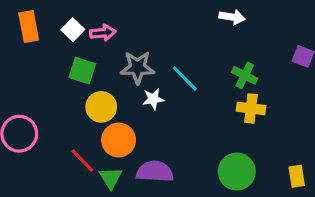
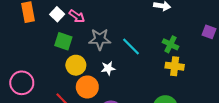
pink arrow: (103, 33) -> (77, 16), turned 42
white star: (153, 99) -> (108, 68), moved

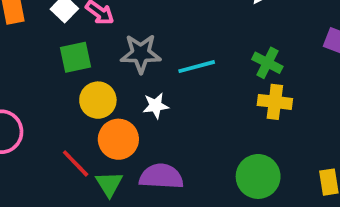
green square: (63, 41) -> (76, 57), turned -30
cyan line: (131, 46) -> (197, 67), turned -60

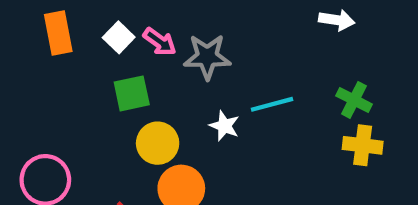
gray star: (141, 54) -> (207, 57), moved
white star: (156, 106) -> (224, 126), moved, turned 30

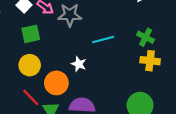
white star: (224, 126) -> (79, 64), moved
yellow circle: (158, 143) -> (30, 65), moved

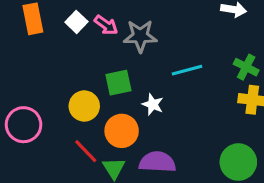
green square: (31, 34) -> (118, 83), moved

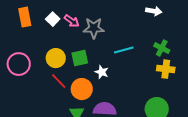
yellow circle: (84, 106) -> (56, 58), moved
pink circle: (24, 125) -> (19, 64), moved
red line: (86, 151) -> (59, 81), moved

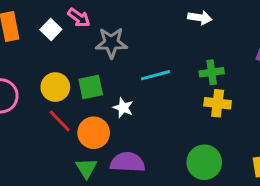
pink arrow: (72, 21) -> (79, 18), moved
green cross: (162, 48) -> (212, 72), turned -35

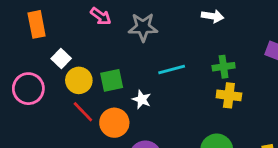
white square: (51, 30) -> (61, 59), moved
gray star: (111, 43) -> (143, 27), moved

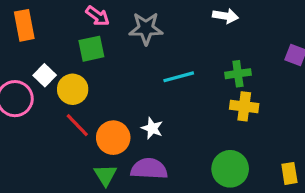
white square: (61, 59) -> (45, 75), moved
green square: (112, 80) -> (91, 49), moved
white star: (142, 99) -> (152, 128), moved

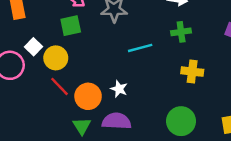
green cross: (238, 74) -> (181, 32), moved

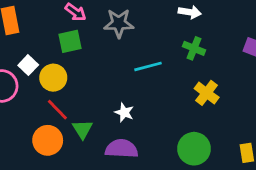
green cross: (181, 32) -> (194, 48), turned 30
yellow cross: (192, 72) -> (207, 93), turned 30
orange circle: (88, 96) -> (48, 140), moved
green triangle: (82, 126) -> (83, 129), moved

